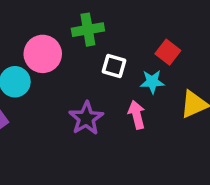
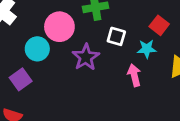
purple star: (86, 118) -> (86, 57), moved

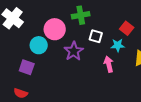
purple square: (21, 79) -> (27, 67), turned -35

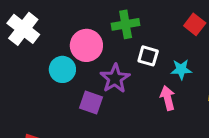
red square: (127, 28) -> (195, 24), moved
purple square: (27, 67) -> (91, 103), moved

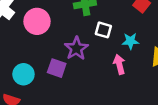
pink circle: (86, 45) -> (37, 21), moved
cyan circle: (62, 69) -> (23, 74), moved

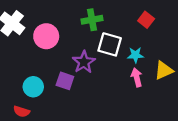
white square: (103, 30) -> (110, 44), size x1.5
pink arrow: (119, 64) -> (137, 77), moved

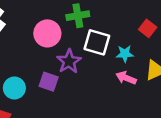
red square: (146, 20) -> (148, 28), moved
pink circle: (46, 36) -> (47, 33), moved
pink arrow: (137, 77) -> (126, 78), turned -54

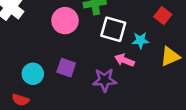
purple star: (69, 61) -> (105, 80), moved, turned 30
pink arrow: (126, 78) -> (124, 60), moved

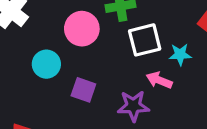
white square: (113, 29) -> (145, 40), turned -30
cyan circle: (33, 74) -> (46, 64), moved

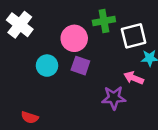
white square: (145, 40) -> (134, 36), moved
purple square: (83, 90) -> (80, 66), moved

